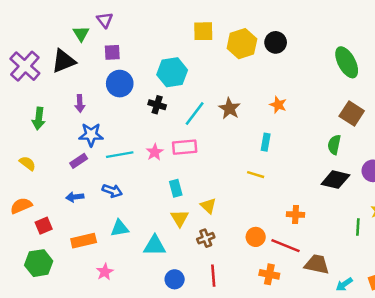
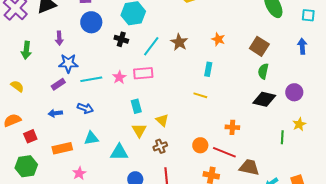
brown square: (352, 113) -> (259, 46), moved

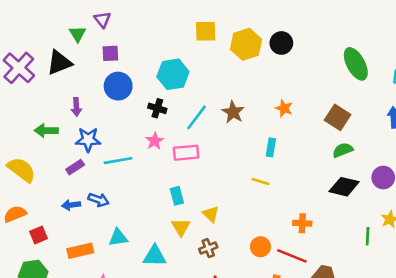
green arrow: (26, 50) -> (46, 130), moved, turned 84
green semicircle: (263, 71) -> (343, 150), turned 56
pink star: (119, 77) -> (155, 141), moved
yellow semicircle: (17, 86) -> (21, 170), size x1.6
blue arrow: (85, 108) -> (99, 200), moved

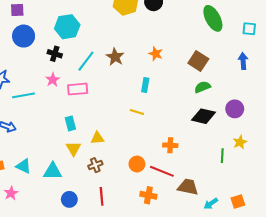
yellow triangle: (211, 214) -> (97, 138), turned -48
cyan triangle: (118, 238) -> (24, 166), moved, turned 35

